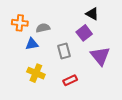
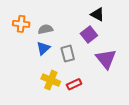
blue triangle: (32, 44) -> (43, 48), moved, turned -32
yellow cross: (36, 73) -> (51, 80), moved

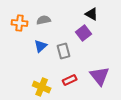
gray semicircle: (45, 29) -> (44, 20), moved
purple triangle: (106, 59) -> (100, 76), moved
yellow cross: (51, 80) -> (42, 87), moved

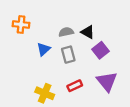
black triangle: (92, 14) -> (88, 32), moved
gray semicircle: (44, 20) -> (66, 32), moved
purple square: (84, 33) -> (100, 50), moved

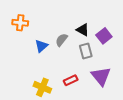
gray semicircle: (66, 32) -> (62, 40), moved, turned -40
purple square: (100, 50) -> (104, 36), moved
gray rectangle: (68, 55) -> (86, 51), moved

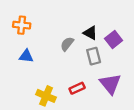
blue triangle: (41, 46) -> (26, 56), moved, turned 48

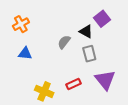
orange cross: (22, 25) -> (21, 24), turned -35
purple square: (114, 40) -> (102, 19), moved

